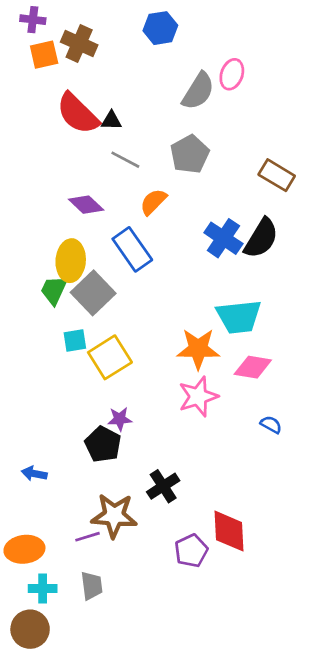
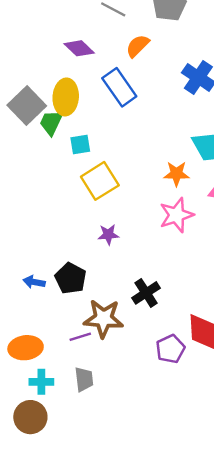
gray square: (93, 293) -> (27, 106), moved
cyan square: (75, 340) -> (80, 144), moved
orange star: (198, 349) -> (176, 174), size x0.7
black pentagon: (103, 444) -> (71, 278), moved

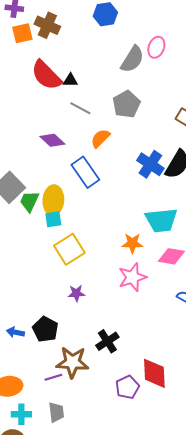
yellow ellipse: (66, 97) -> (53, 200), moved

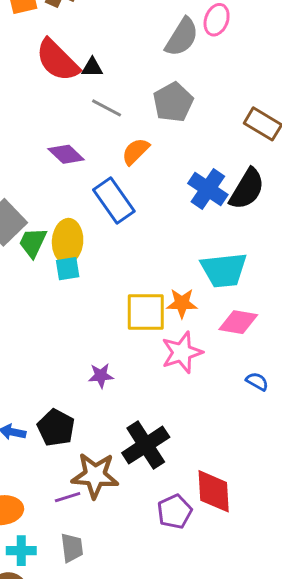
yellow square: (69, 249) -> (146, 312), moved, turned 32
black cross: (107, 341) -> (146, 445), size x1.4

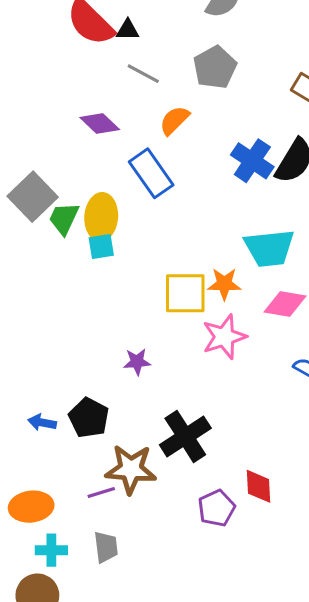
red diamond: (214, 491) -> (259, 486), size x0.7

